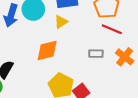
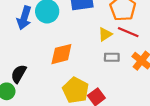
yellow triangle: (61, 22) -> (105, 34), moved

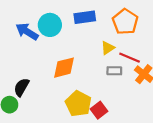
blue arrow: (24, 18) -> (27, 32), turned 105
red line: (128, 32) -> (130, 58), moved

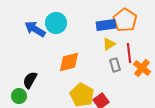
blue rectangle: (85, 17) -> (106, 25), moved
red line: (130, 58) -> (129, 53), turned 60
gray rectangle: (114, 71) -> (115, 65), turned 72

